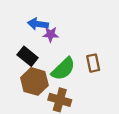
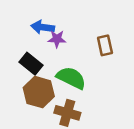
brown rectangle: (93, 63) -> (105, 45), moved
green semicircle: (63, 69) -> (71, 78), turned -110

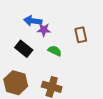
green semicircle: (71, 78) -> (55, 51), moved, size x0.6
brown hexagon: (39, 92) -> (16, 83), moved

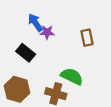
blue arrow: (33, 21) -> (35, 23), turned 48
green semicircle: (55, 51) -> (72, 76), moved, size x1.5

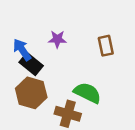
blue arrow: (35, 23) -> (22, 50), moved
brown hexagon: (17, 89) -> (31, 93), moved

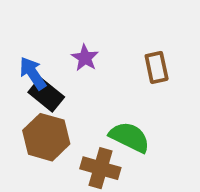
purple star: (57, 39) -> (85, 58), turned 30

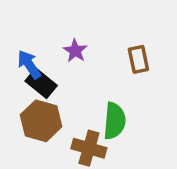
green semicircle: (129, 137) -> (115, 121), turned 69

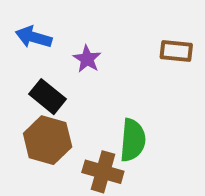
brown rectangle: (138, 59) -> (176, 51), moved, turned -72
blue arrow: (29, 64) -> (34, 37), moved, turned -40

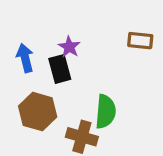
blue arrow: (34, 37) -> (25, 58), moved, turned 60
black rectangle: (48, 97) -> (60, 69), moved, turned 36

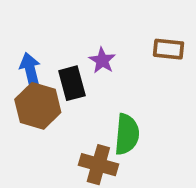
purple star: (69, 47) -> (102, 60), moved
brown hexagon: (38, 112) -> (38, 106), moved

